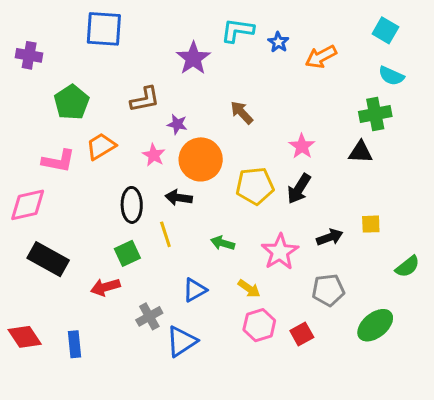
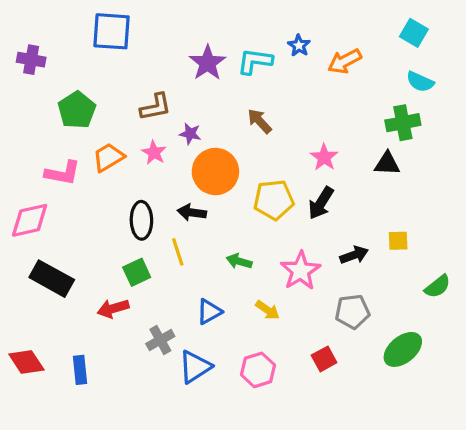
cyan L-shape: (237, 30) -> (255, 61), moved
pink star: (154, 155) -> (154, 153), moved
pink hexagon: (259, 325) -> (258, 370), moved

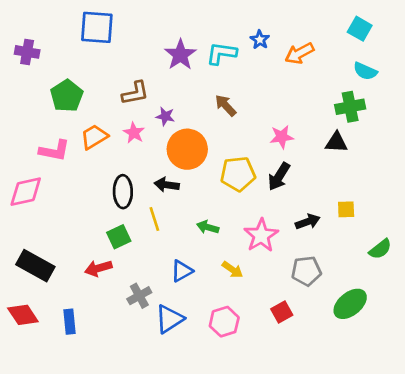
pink star: (324, 157) -> (282, 137), turned 30
black rectangle: (52, 279) -> (35, 266), moved

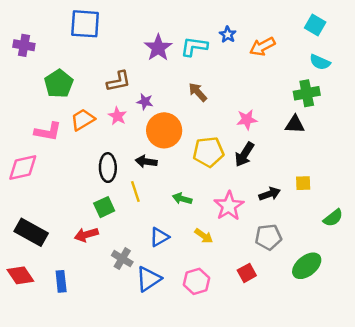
gray cross: (139, 296) -> (122, 259), turned -30

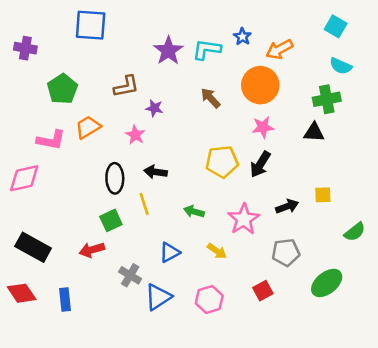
pink star: (117, 116) -> (135, 135), moved
orange circle: (164, 130) -> (260, 85), moved

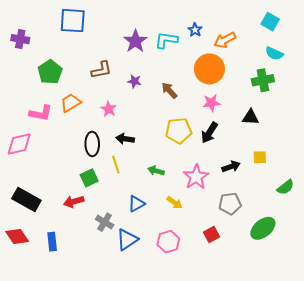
brown arrow: (211, 98) -> (169, 90), moved
purple star: (154, 108) -> (134, 81), moved
black triangle: (314, 132) -> (251, 117), moved

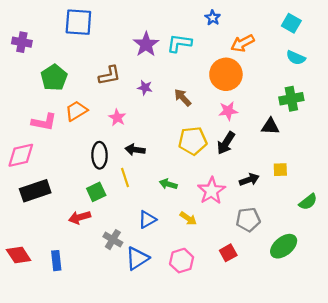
blue star: (195, 30) -> (213, 18), moved
green cross: (263, 80) -> (291, 99), moved
black rectangle: (26, 199) -> (35, 191), moved, turned -48

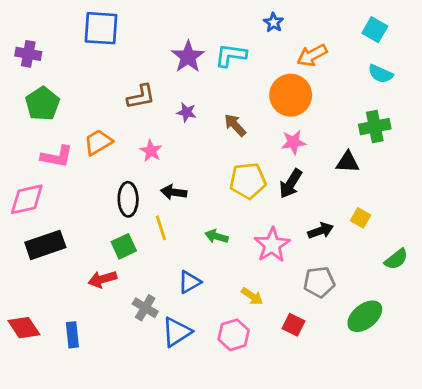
green pentagon: (54, 78) -> (43, 104), moved
yellow square: (280, 170) -> (361, 218), turned 32
yellow arrow: (188, 218) -> (252, 296), moved
red square: (228, 253) -> (293, 325), turned -35

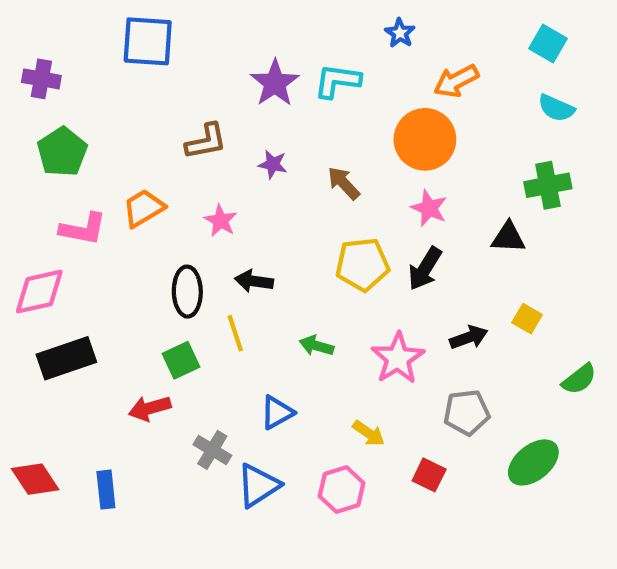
pink star: (293, 142) -> (429, 208), turned 30

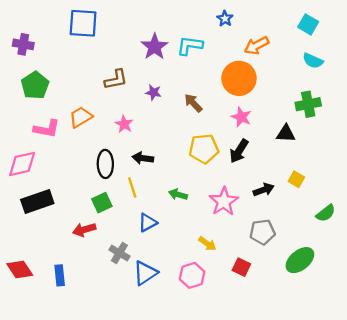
blue triangle: (277, 412) -> (148, 223), moved

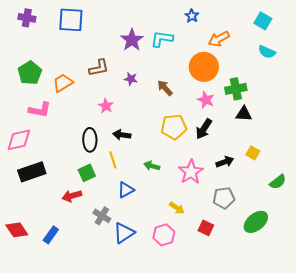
purple cross: (23, 44) -> (27, 18), moved
green cross: (308, 104) -> (236, 89), moved
orange trapezoid: (81, 117) -> (63, 83), moved
blue rectangle: (60, 275) -> (51, 235), turned 42

